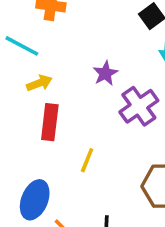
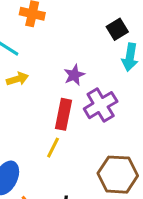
red rectangle: (50, 122) -> (64, 114), moved

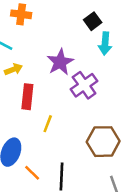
purple star: (74, 75) -> (60, 62), size x1.5
red rectangle: (64, 114) -> (27, 97), moved

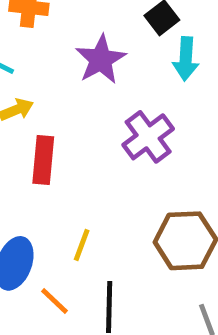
purple star: (60, 62) -> (101, 59), moved
yellow line: (48, 124) -> (82, 245), moved

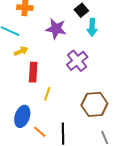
purple star: (101, 59) -> (56, 29), turned -30
yellow line: (82, 245) -> (47, 94), moved

